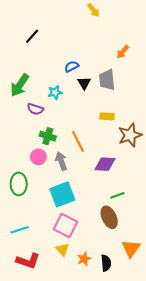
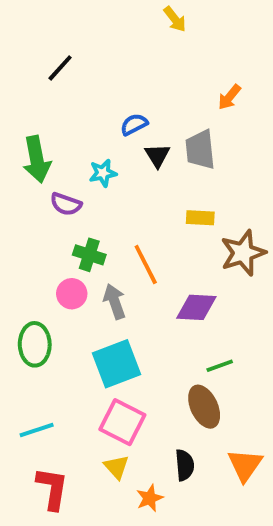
green arrow: (20, 85) -> (37, 159), turned -45
orange star: (84, 259) -> (150, 498), moved
red L-shape: (28, 261) -> (52, 488), turned -100
black semicircle: (106, 263) -> (185, 465), moved

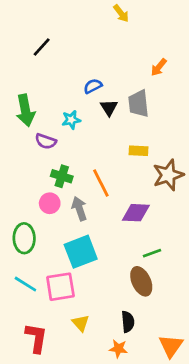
pink square: (122, 422) -> (60, 287), moved, turned -36
cyan line: (37, 430) -> (25, 284), moved, turned 50
orange triangle: (245, 465) -> (171, 346), moved
orange star: (150, 498) -> (118, 349), moved, turned 30

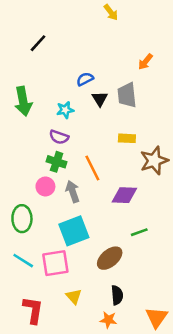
purple semicircle: (46, 141) -> (59, 137), moved
brown ellipse: (141, 281) -> (110, 258), moved, turned 75

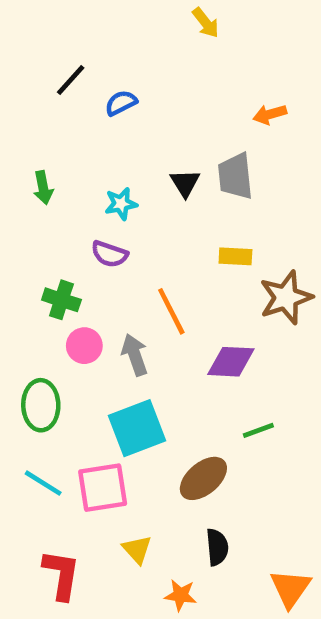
orange arrow: (145, 62) -> (270, 114), turned 35
blue semicircle: (85, 79) -> (121, 103), moved
green arrow: (23, 101) -> (43, 188), size x0.6
green cross: (57, 162) -> (61, 300), moved
orange star: (108, 320) -> (180, 595), moved

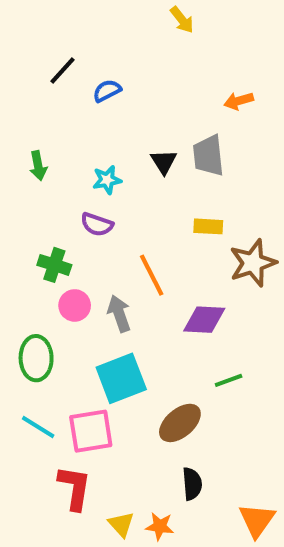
yellow triangle: (137, 549) -> (121, 524), moved
red L-shape: (61, 575) -> (75, 488), moved

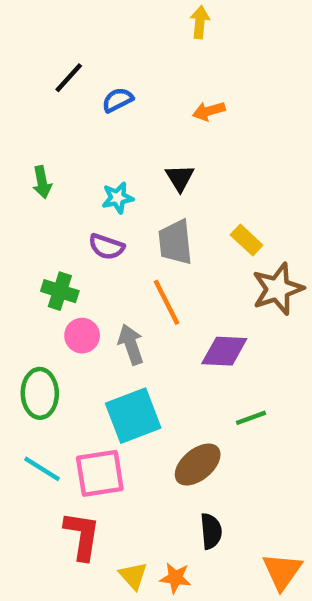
yellow arrow: (182, 20) -> (200, 22), turned -136
orange arrow: (239, 101) -> (209, 111), moved
gray trapezoid: (208, 156) -> (175, 242), moved
yellow rectangle: (208, 226) -> (247, 240), moved, turned 40

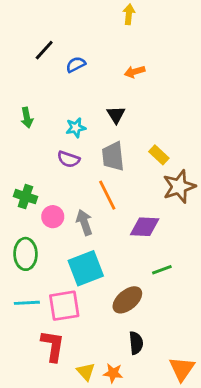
green cross: (60, 291) -> (25, 197), moved
cyan line: (42, 469) -> (27, 303), turned -35

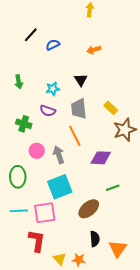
green cross: (25, 197) -> (24, 124), moved
orange triangle: (182, 369) -> (118, 249), moved

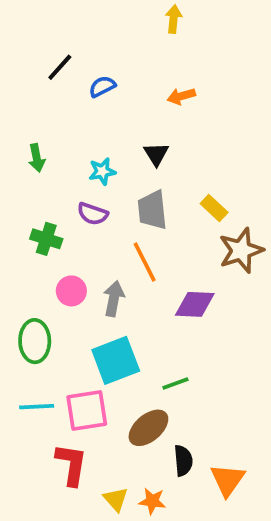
gray arrow: (59, 155) -> (114, 299), turned 30
green line: (113, 188) -> (175, 383), moved
brown ellipse: (89, 209) -> (148, 428), moved

